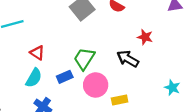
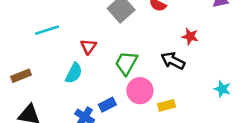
red triangle: (37, 53) -> (88, 46), moved, turned 35
blue rectangle: (65, 77) -> (107, 105), moved
cyan semicircle: (34, 78) -> (74, 73), moved

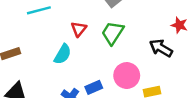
green trapezoid: (126, 63) -> (113, 33), moved

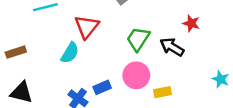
red triangle: (79, 29) -> (87, 27), size x1.5
green trapezoid: (113, 33) -> (138, 39), moved

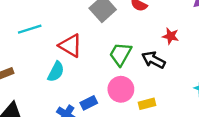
red triangle: (87, 27) -> (70, 45), turned -35

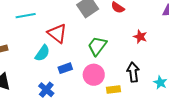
black arrow: (153, 60) -> (133, 72), moved, turned 48
blue rectangle: (89, 103) -> (65, 68), moved

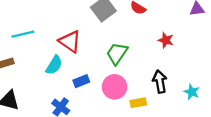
cyan line: (26, 16) -> (23, 34), moved

